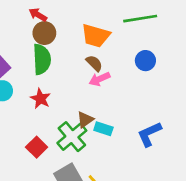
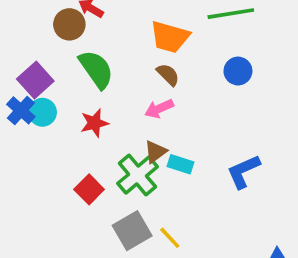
brown circle: (44, 33) -> (69, 24), moved
green semicircle: (42, 59) -> (96, 69), turned -32
pink arrow: (100, 79) -> (159, 109), moved
red star: (40, 99) -> (94, 123), turned 30

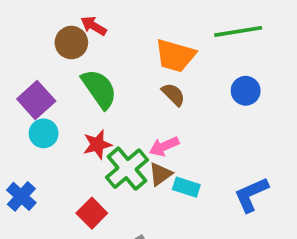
pink arrow: (159, 109) -> (164, 146), moved
blue cross: (21, 110) -> (21, 196), moved
green cross: (138, 175) -> (127, 169), moved

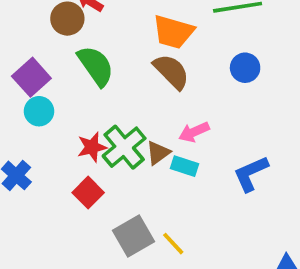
brown semicircle: (173, 94) -> (171, 72), size x1.5
red star: (97, 145) -> (92, 147), moved
pink arrow: (164, 146) -> (194, 132), moved

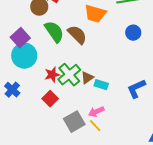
brown semicircle: (171, 72) -> (77, 35), moved
cyan circle: (39, 111) -> (24, 56), size x1.6
pink arrow: (194, 132) -> (96, 112), moved

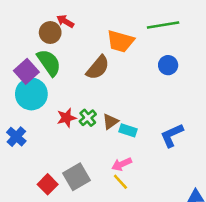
green semicircle: (54, 32) -> (49, 63), moved
brown semicircle: (77, 35) -> (98, 68), turned 85
green cross: (69, 75) -> (88, 118), size x0.6
red square: (50, 99) -> (48, 184), moved
gray square: (74, 122) -> (77, 177), moved

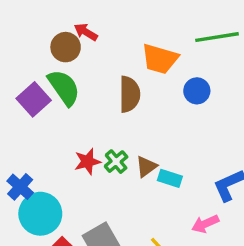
blue circle: (168, 65) -> (197, 91), moved
brown semicircle: (98, 68) -> (130, 94), turned -40
cyan circle: (31, 94) -> (40, 214), moved
pink arrow: (122, 164) -> (205, 224), moved

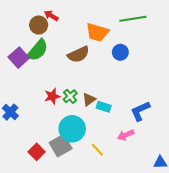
green semicircle: (64, 88) -> (38, 50), turned 75
brown semicircle: (130, 94) -> (78, 54), turned 65
cyan circle: (40, 214) -> (72, 129), moved

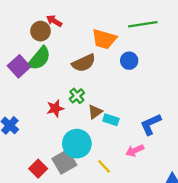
green cross: (70, 96) -> (77, 96), moved

